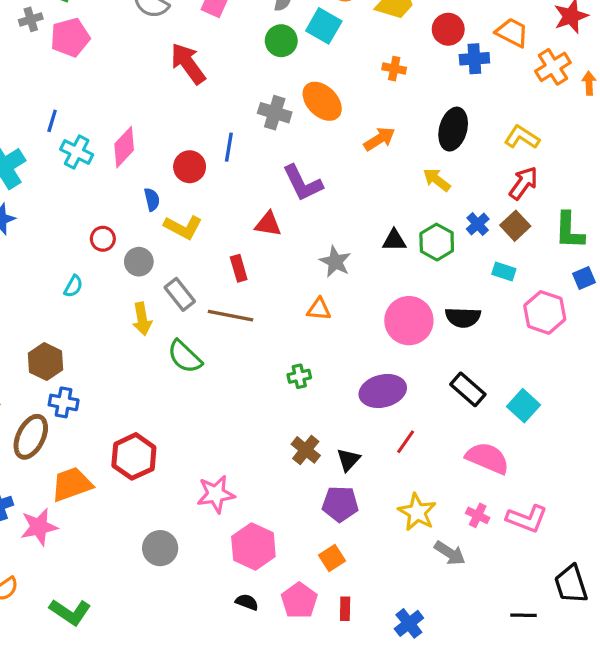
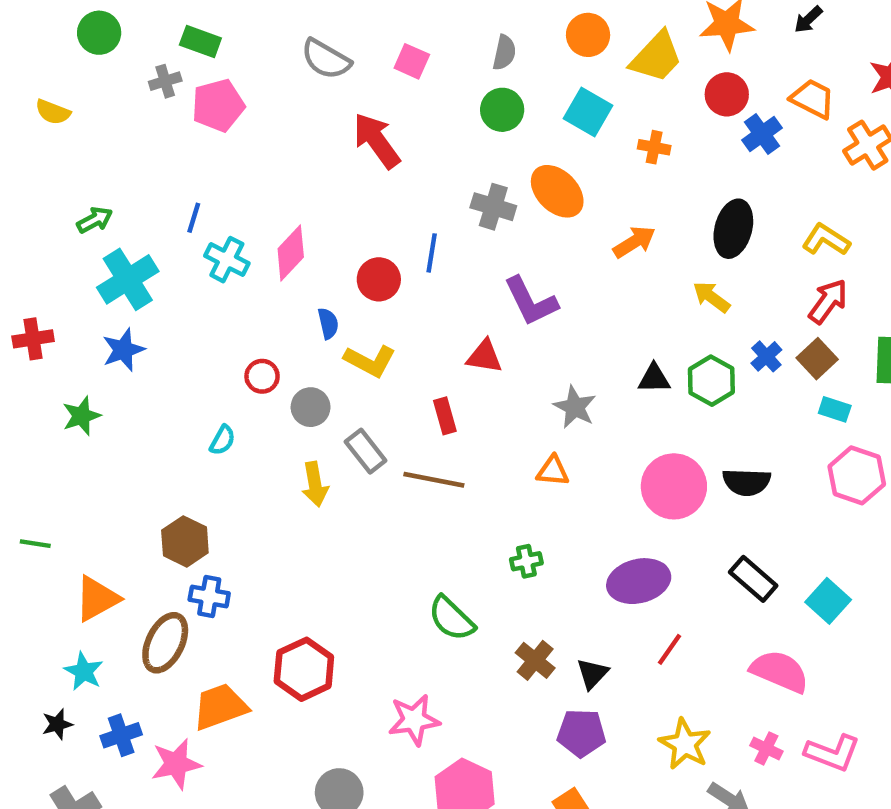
cyan square: (324, 26) -> (588, 112), moved
blue cross: (474, 59) -> (762, 134), turned -32
cyan rectangle: (504, 271) -> (835, 409), moved
green semicircle: (185, 357) -> (451, 619), moved

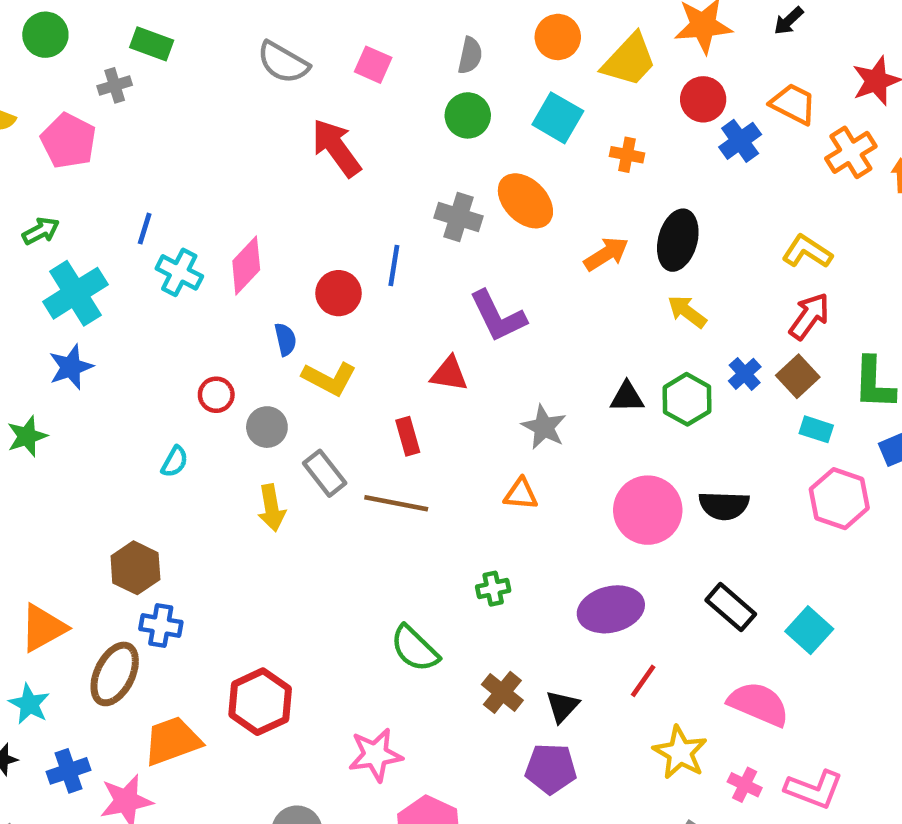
pink pentagon: (218, 105) -> (68, 141), moved, turned -30
black ellipse: (733, 229) -> (678, 240), moved
yellow star: (685, 744) -> (680, 752), moved

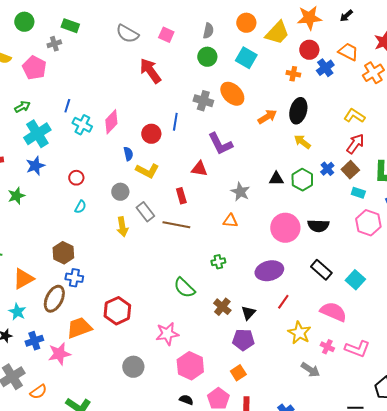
orange cross: (627, 155) -> (293, 74), moved
red circle: (216, 395) -> (76, 178), moved

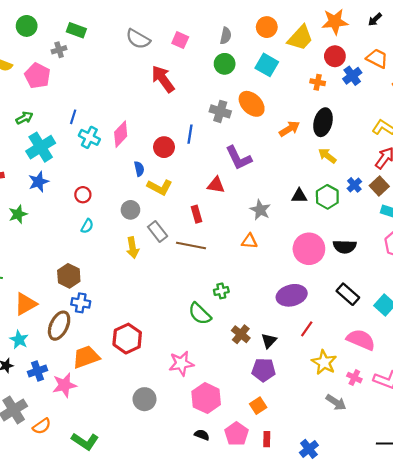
green cross: (218, 262) -> (221, 291), moved

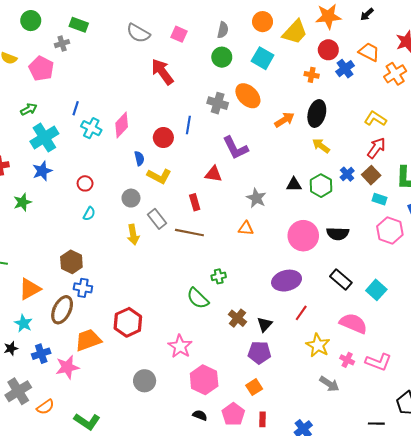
pink star: (181, 363) -> (180, 346), turned -30

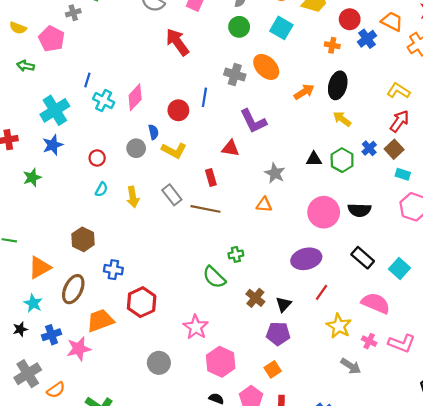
green arrow: (29, 109) -> (26, 66), moved, turned -140
gray circle: (131, 198) -> (136, 148), moved
yellow arrow: (133, 235) -> (133, 197), moved
blue cross: (83, 288) -> (113, 270), moved

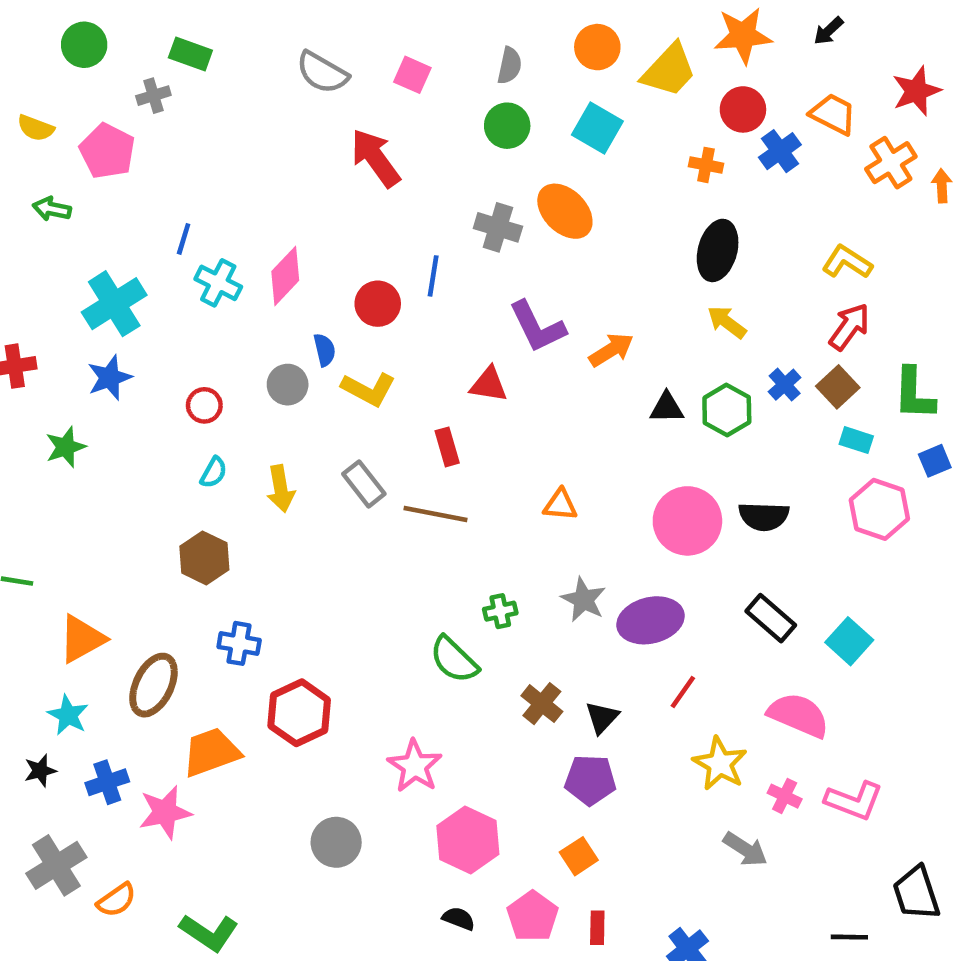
orange arrow: (304, 92) -> (611, 350), moved
gray star: (275, 173) -> (583, 600), moved
brown hexagon: (83, 239) -> (204, 558), moved

